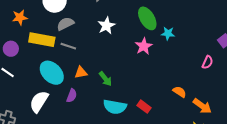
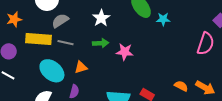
pink star: (144, 46) -> (125, 52), moved, turned -30
pink semicircle: (207, 62) -> (206, 44), size x1.6
green arrow: (105, 79) -> (101, 43), moved, turned -49
orange semicircle: (180, 92) -> (181, 86), moved

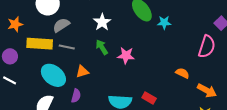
green arrow: (101, 43) -> (102, 47), turned -119
orange semicircle: (181, 86) -> (182, 73), moved

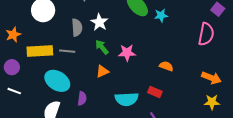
gray semicircle: (61, 25) -> (77, 27), moved, turned 126
orange triangle: (82, 72) -> (102, 71), moved
orange semicircle: (182, 73) -> (166, 66), moved

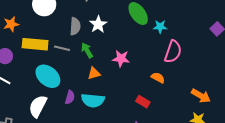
pink semicircle: (206, 34) -> (173, 52), moved
green arrow: (102, 47) -> (87, 50), moved
cyan semicircle: (127, 99) -> (93, 100), moved

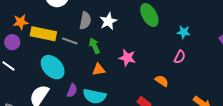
orange star: (11, 24) -> (21, 22), moved
cyan star: (160, 27) -> (184, 32), moved
pink semicircle: (173, 52) -> (180, 57), size x0.6

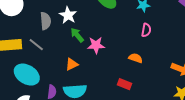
gray line: (70, 41) -> (36, 45), turned 35
green arrow: (94, 46) -> (77, 35), moved

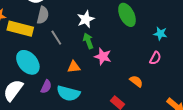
gray semicircle: (46, 21) -> (43, 15), moved
gray line: (36, 45) -> (56, 38), moved

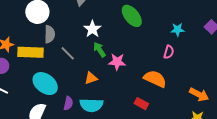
cyan star: (160, 34) -> (178, 30), moved
orange semicircle: (136, 81) -> (155, 79), size x1.6

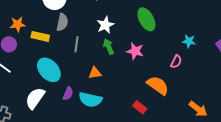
yellow rectangle: (31, 52) -> (40, 36), size x0.7
gray line: (68, 53) -> (77, 44), turned 42
pink star: (117, 62) -> (135, 51), moved

